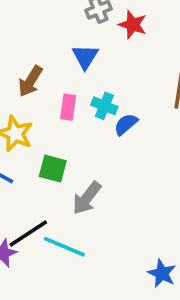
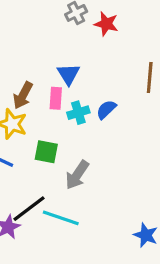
blue triangle: (85, 57) -> (68, 74), moved
brown arrow: (30, 81) -> (23, 95), moved
cyan cross: (104, 106) -> (78, 113), moved, turned -35

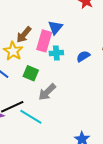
pink rectangle: (56, 98) -> (44, 41), size x1.5
blue semicircle: (106, 110) -> (83, 56), moved

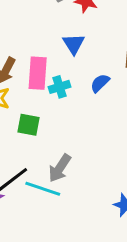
blue triangle: (55, 28) -> (74, 44), moved
gray arrow: (47, 92) -> (60, 168), moved

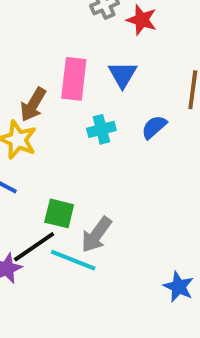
pink rectangle: (38, 73) -> (74, 79), moved
green square: (29, 125) -> (59, 213), moved

